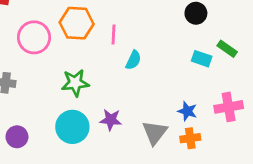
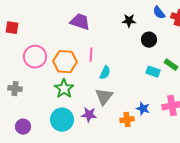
orange hexagon: (77, 23) -> (65, 62), moved
green star: (75, 83) -> (64, 89), turned -30
gray triangle: (155, 133) -> (104, 97), moved
orange cross: (190, 138) -> (127, 120), moved

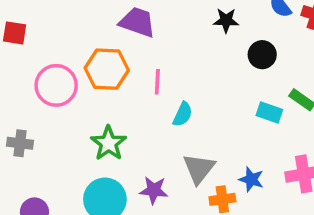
orange hexagon: (65, 62) -> (107, 69), moved
gray triangle: (104, 97) -> (199, 169), moved

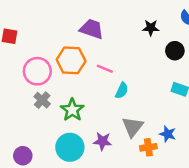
pink line: (157, 82) -> (105, 69), turned -70
gray cross: (20, 143) -> (42, 100), moved, turned 35

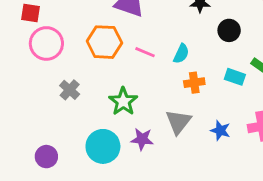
pink circle: (37, 71) -> (46, 43), moved
cyan semicircle: (122, 91) -> (181, 54), moved
green star: (72, 110) -> (123, 101), moved
orange cross: (148, 147) -> (194, 83), moved

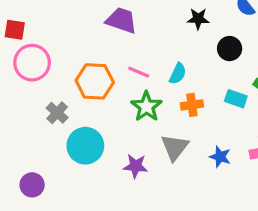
orange hexagon: (104, 42) -> (95, 81), moved
green star: (123, 101) -> (146, 107), moved
cyan circle: (103, 146) -> (85, 146), moved

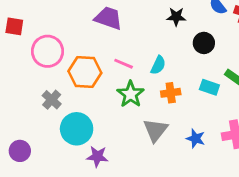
pink circle: (32, 63) -> (47, 51), moved
purple star: (135, 166) -> (97, 156), moved
purple circle: (32, 185) -> (20, 151), moved

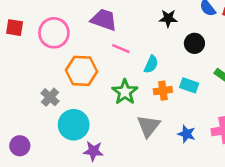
pink circle: (47, 51) -> (54, 33), moved
pink line: (124, 64) -> (121, 49), moved
cyan rectangle: (209, 87) -> (189, 85), moved

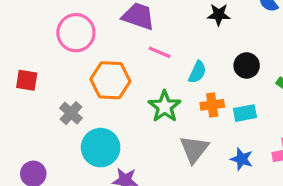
red square: (15, 28) -> (27, 80), moved
black circle: (194, 43) -> (247, 65), moved
cyan rectangle: (189, 85) -> (245, 113), moved, turned -30

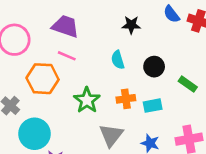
pink line: (160, 52) -> (67, 56), moved
cyan semicircle: (197, 72) -> (118, 60), moved, turned 138

